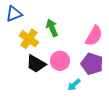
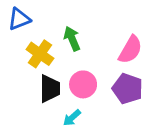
black trapezoid: (36, 64) -> (50, 89), turned -120
cyan arrow: (74, 85) -> (72, 118), moved

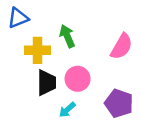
yellow cross: (40, 54) -> (37, 50), turned -35
purple pentagon: (128, 89) -> (119, 103), moved

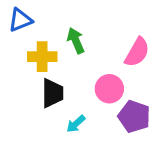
pink circle: (78, 79) -> (109, 89), moved

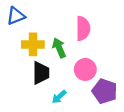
green arrow: (76, 41) -> (59, 48), moved
pink semicircle: (137, 52) -> (83, 28), moved, turned -30

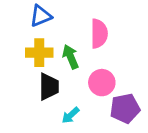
blue triangle: (16, 16) -> (41, 16), moved
purple pentagon: (105, 91) -> (125, 108), turned -30

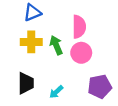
pink circle: (102, 83) -> (81, 53), moved
black trapezoid: (49, 87) -> (26, 83), moved

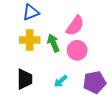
pink semicircle: (79, 27) -> (75, 26), turned 35
cyan arrow: (56, 92) -> (61, 81), moved

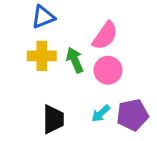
black trapezoid: (25, 79) -> (53, 119), moved
cyan arrow: (61, 81) -> (101, 113), moved

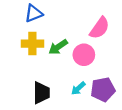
pink semicircle: (105, 36) -> (100, 28), moved
green arrow: (75, 60) -> (58, 47), turned -102

